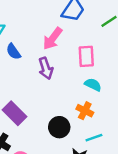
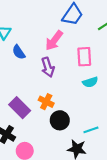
cyan semicircle: (93, 85) -> (90, 82), turned 136
orange cross: (85, 111) -> (46, 102), moved

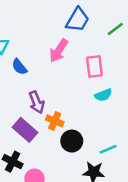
purple arrow: (48, 67) -> (37, 102), moved

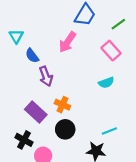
pink rectangle: (94, 67) -> (111, 51), moved, turned -36
purple arrow: (37, 102) -> (46, 76), moved
black circle: (72, 141) -> (65, 129), moved

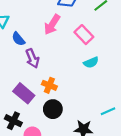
pink rectangle: (111, 51) -> (84, 35), moved
cyan line: (109, 131) -> (108, 111), moved

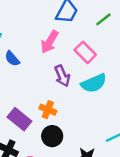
purple arrow: (32, 58) -> (62, 76), moved
cyan semicircle: (91, 62) -> (94, 83), size x1.5

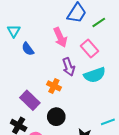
green line: (103, 19) -> (99, 22), moved
pink arrow: (50, 42) -> (60, 37), turned -60
orange cross: (48, 110) -> (54, 86), moved

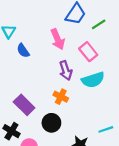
orange cross: (54, 86) -> (61, 97), moved

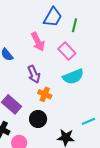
green line: (99, 24) -> (75, 25), turned -40
purple arrow: (66, 71) -> (34, 74), moved

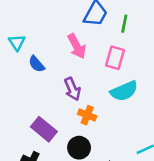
pink rectangle: (67, 51) -> (115, 58), turned 60

